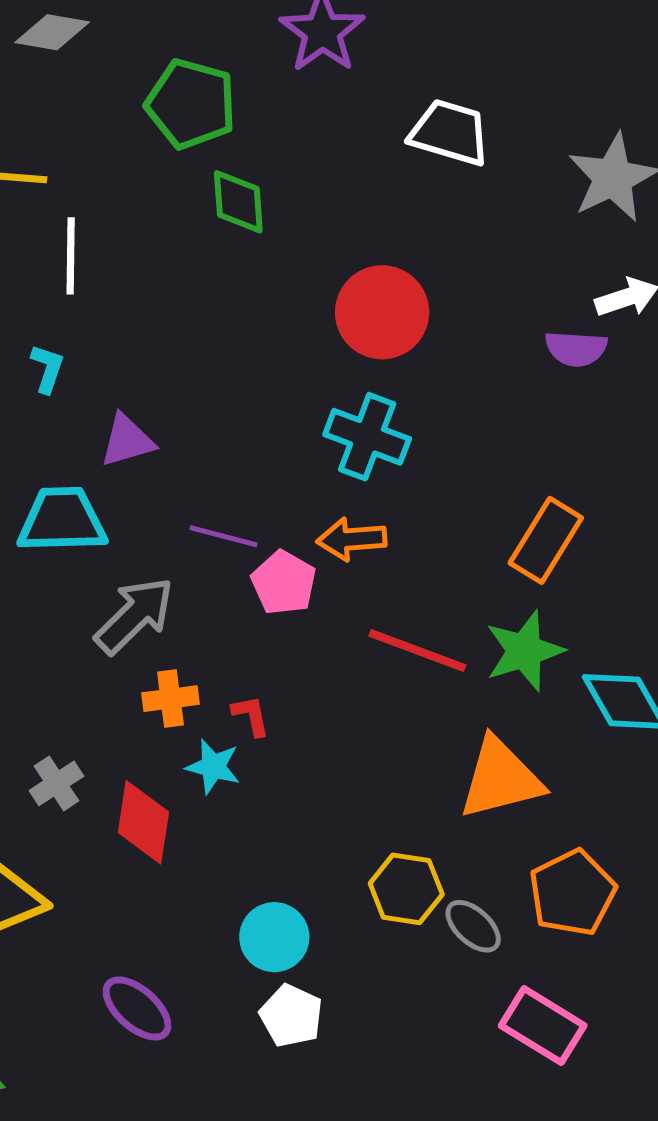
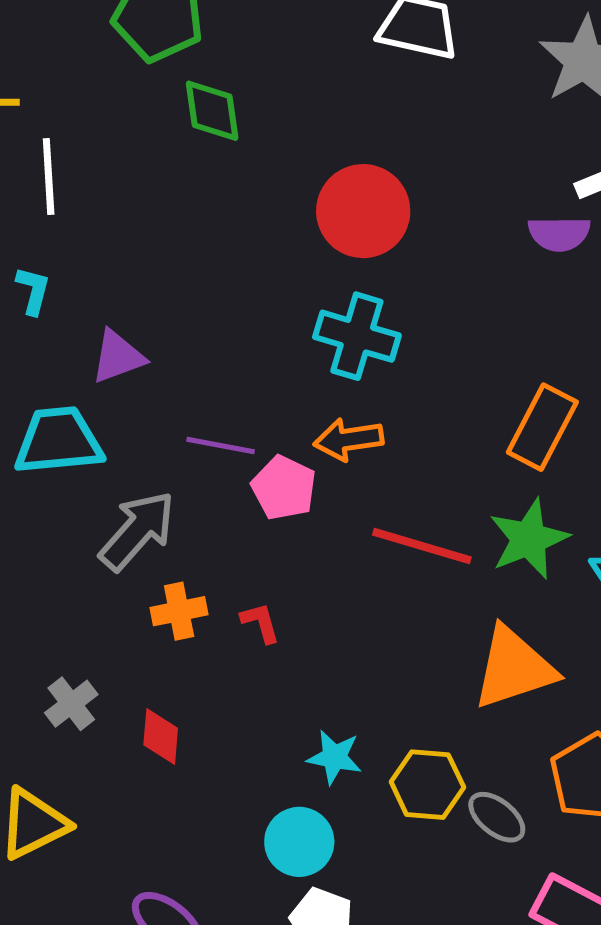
cyan star: (213, 767) -> (334, 757), moved
red diamond: (143, 822) -> (161, 736), size x0.7

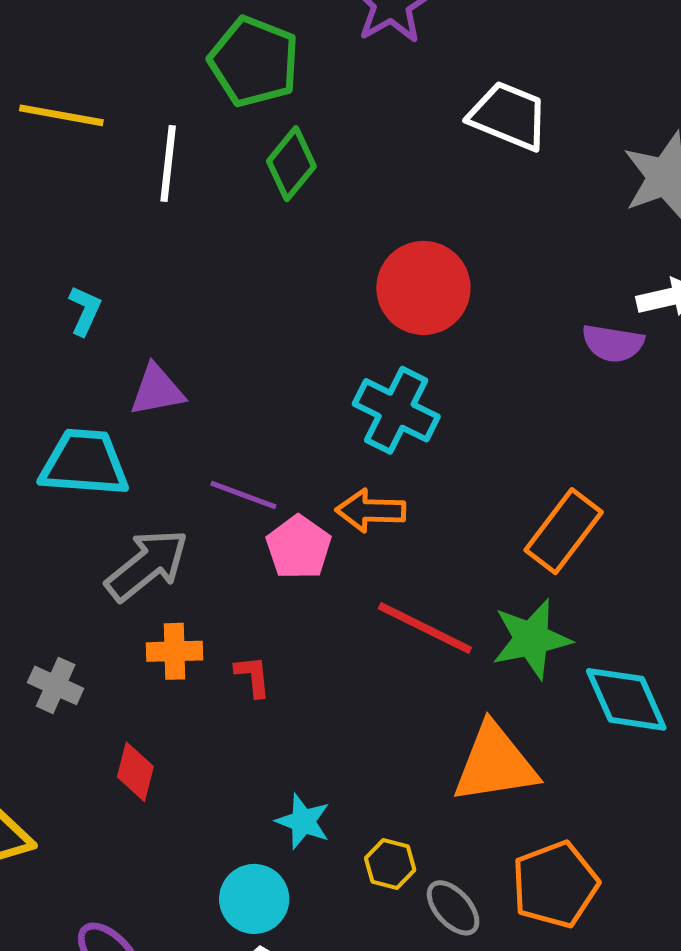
green diamond: (212, 111) -> (291, 164), turned 38
white line: (49, 177) -> (168, 163), moved
gray cross: (71, 704) -> (56, 685), moved, turned -38
yellow hexagon: (427, 785) -> (390, 864), size x0.7

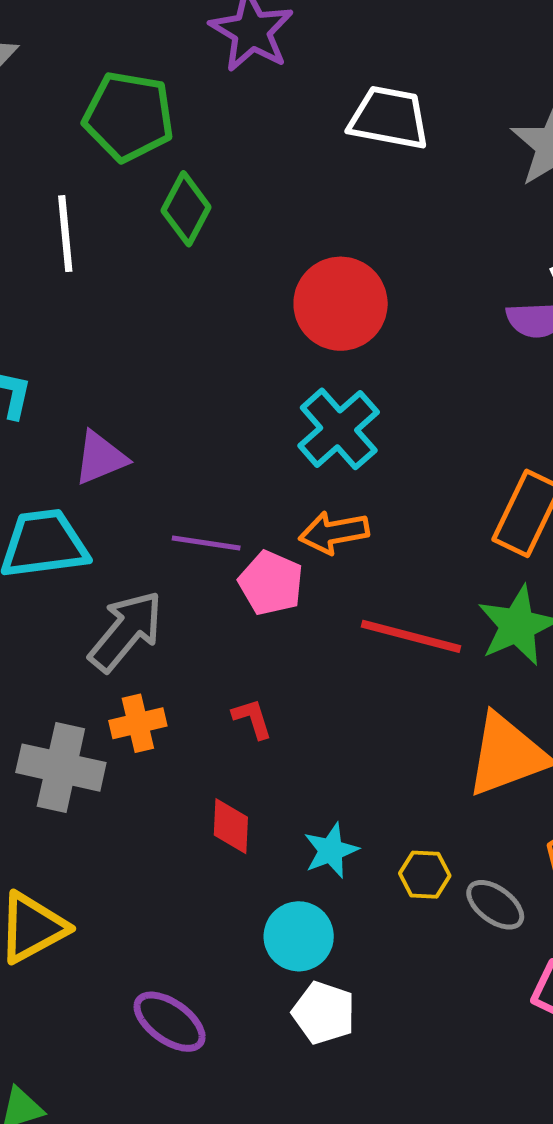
cyan cross: (396, 410) -> (339, 429), turned 34
orange cross: (175, 651) -> (138, 723), moved
gray cross: (56, 685) -> (61, 768), size x1.6
red diamond: (135, 772) -> (231, 826), moved
cyan star: (303, 821) -> (331, 850), turned -30

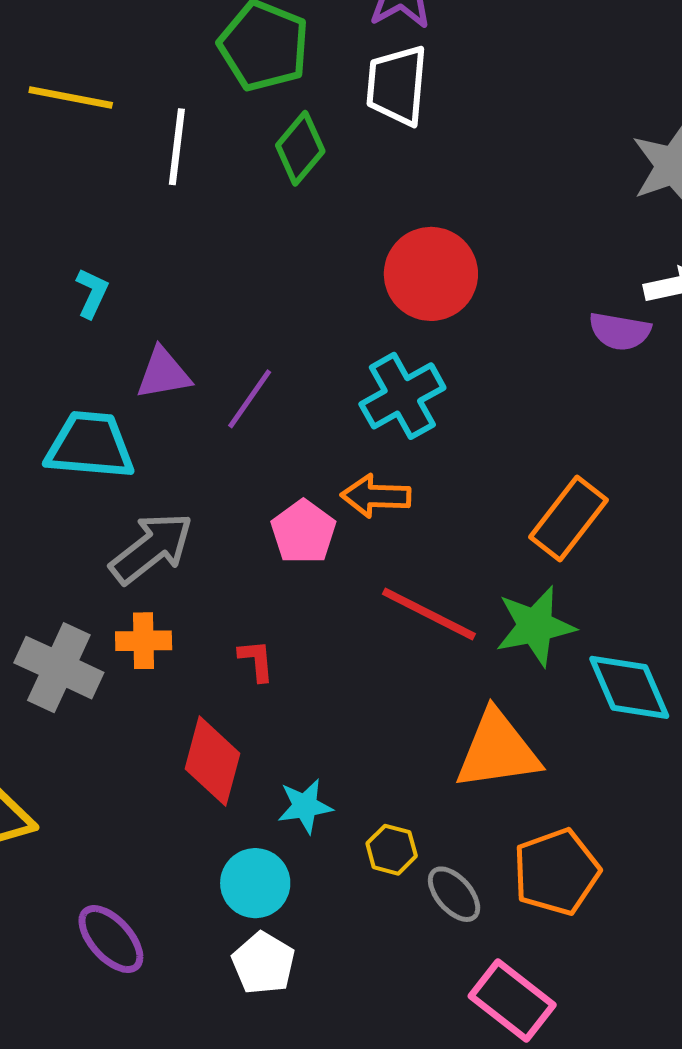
white trapezoid: (389, 118) -> (397, 85), moved, turned -108
purple line: (206, 543) -> (250, 399), moved, turned -76
red diamond: (231, 826) -> (213, 761), size x1.5

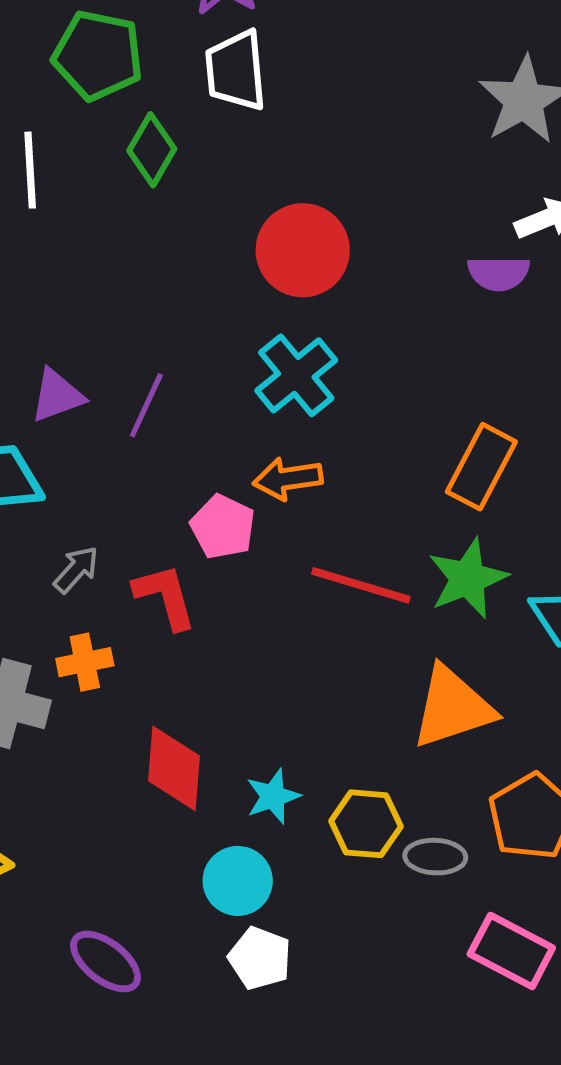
gray arrow: (151, 548) -> (76, 570), size x0.6
red L-shape: (256, 660) -> (165, 596), moved, size x1.6
yellow hexagon: (392, 850) -> (366, 824), size x1.4
gray ellipse: (454, 894) -> (435, 857), turned -36

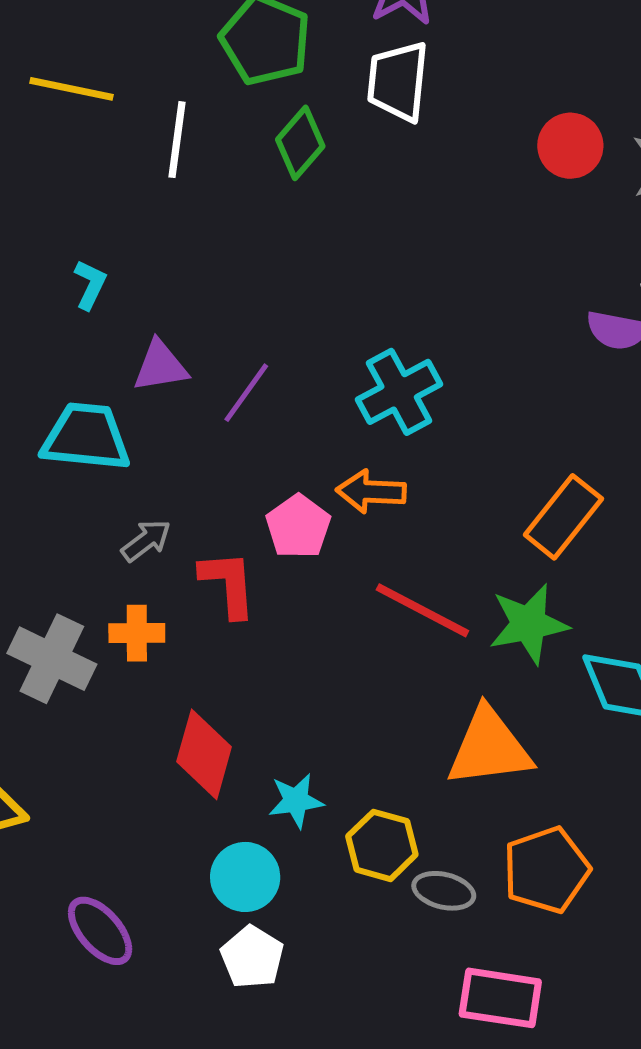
red circle: (303, 250) -> (570, 146), moved, size x0.7
pink rectangle: (511, 951) -> (500, 998), turned -30

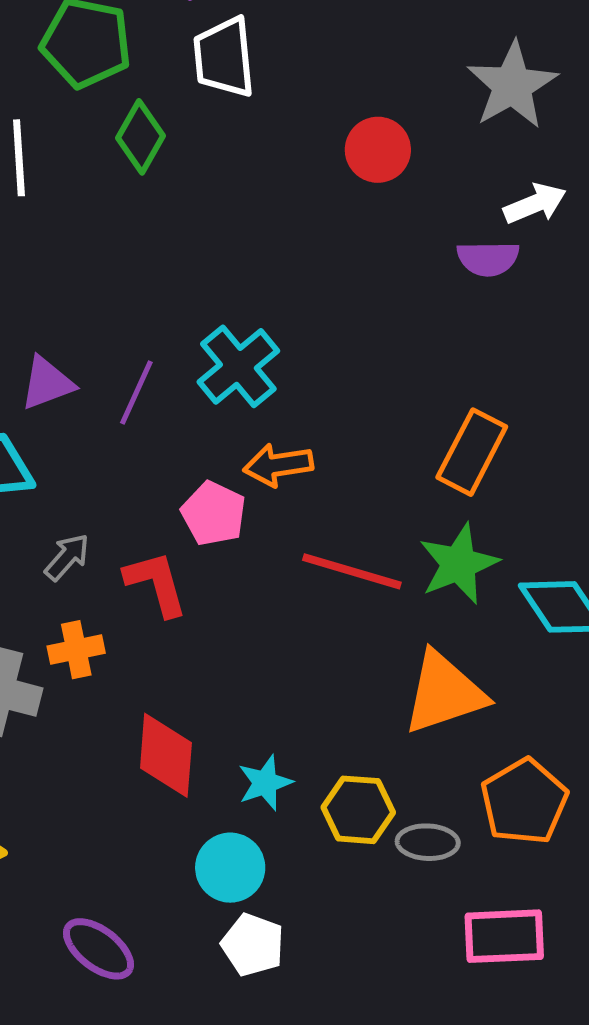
red circle: (570, 146) -> (378, 150), moved
cyan cross: (399, 392) -> (238, 366), moved

